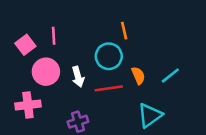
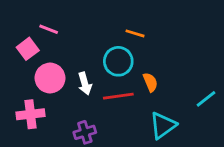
orange line: (124, 31) -> (135, 33), turned -60
pink line: (54, 36) -> (49, 29), moved, turned -66
cyan line: (170, 76) -> (206, 99), moved

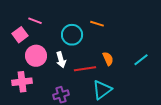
cyan circle: (118, 61) -> (72, 35), moved
cyan line: (206, 99) -> (141, 60), moved
cyan triangle: (163, 125) -> (102, 90), moved

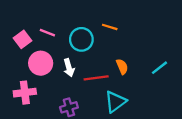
pink line: (35, 21) -> (47, 33), moved

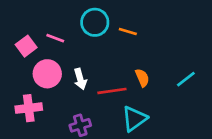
cyan circle: (81, 39) -> (95, 22), moved

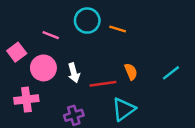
pink square: (26, 46) -> (17, 52), moved

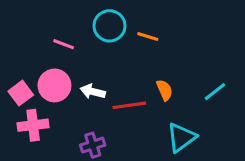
pink square: (17, 52) -> (21, 93), moved
white arrow: (74, 73) -> (93, 92), turned 120
cyan triangle: (124, 109) -> (181, 137), moved

